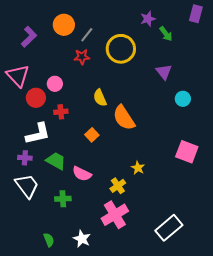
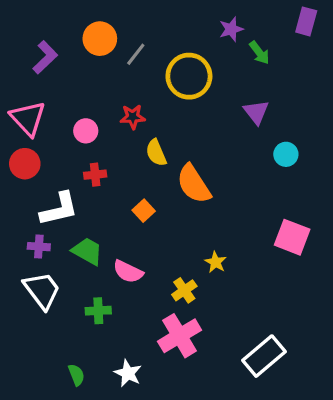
red star: (82, 57) -> (133, 117), moved
red circle: (36, 98) -> (25, 164), moved

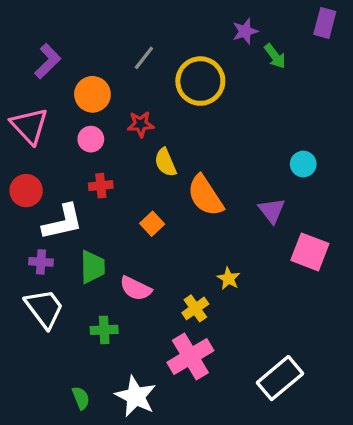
orange circle: (100, 39) -> (92, 94), moved
purple triangle: (256, 112) -> (272, 210), moved
red circle: (25, 164) -> (26, 191), moved
green trapezoid: (87, 251) -> (92, 267), turned 60
white star: (128, 373) -> (136, 396), size x1.4

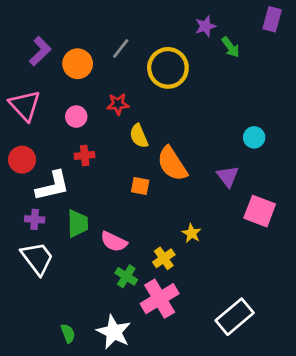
orange circle: (92, 94) -> (78, 64), moved
orange square: (152, 224) -> (140, 186), moved, turned -36
green cross: (104, 330) -> (126, 276), moved, turned 35

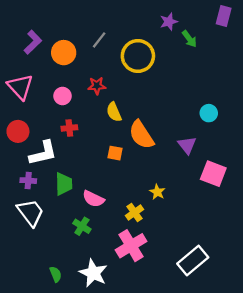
green cross: (126, 276) -> (82, 226), moved

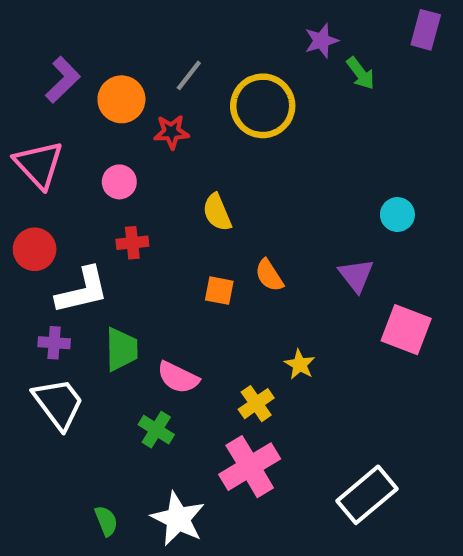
red star: (97, 86) -> (171, 132), moved
orange semicircle: (141, 135) -> (269, 275), moved, size x0.6

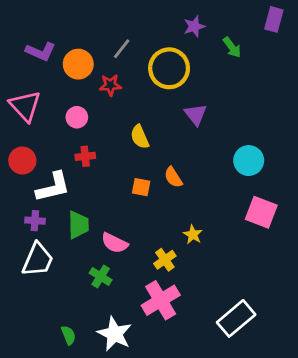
purple star: (321, 41) -> (194, 26), moved
purple L-shape: (63, 80) -> (41, 52), turned 68
cyan circle: (397, 215) -> (249, 161), moved, size x1.4
purple triangle: (356, 275) -> (196, 114), moved
white trapezoid: (58, 404) -> (38, 260), turned 60

